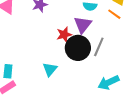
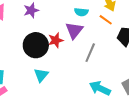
black circle: (78, 48) -> (36, 45), moved
cyan arrow: (109, 82) -> (100, 88), turned 50

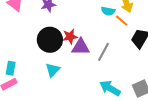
cyan semicircle: (81, 12) -> (108, 11), moved
purple triangle: (74, 30) -> (81, 47), moved, turned 48

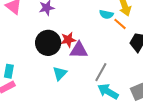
gray line: (103, 52) -> (101, 72), moved
cyan triangle: (53, 70) -> (60, 73), moved

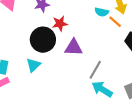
red star: (68, 40) -> (60, 24), moved
cyan triangle: (60, 73) -> (33, 65), moved

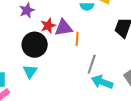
orange line: (115, 22) -> (77, 39), moved, turned 64
purple triangle: (74, 47) -> (64, 28), moved

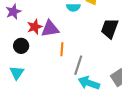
orange line: (77, 39) -> (62, 49), moved
black circle: (35, 45) -> (21, 46), size x0.6

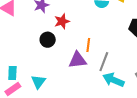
purple triangle: (50, 29) -> (78, 60), moved
cyan triangle: (17, 73) -> (38, 82), moved

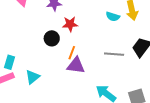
orange line: (88, 45) -> (72, 53), moved
gray line: (104, 62) -> (114, 54), moved, turned 60

